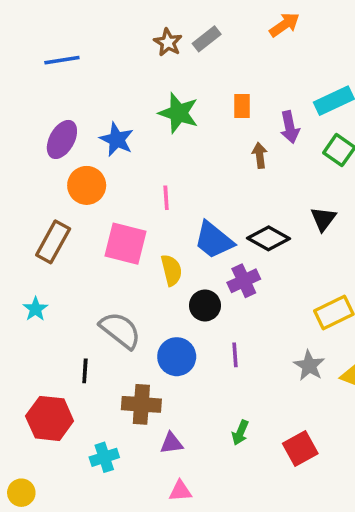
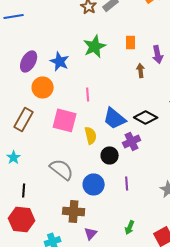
blue line: (62, 60) -> (14, 16), moved
green star: (178, 113) -> (95, 46), turned 30
black line: (85, 371) -> (24, 190), moved
purple triangle: (171, 443) -> (91, 233), turned -40

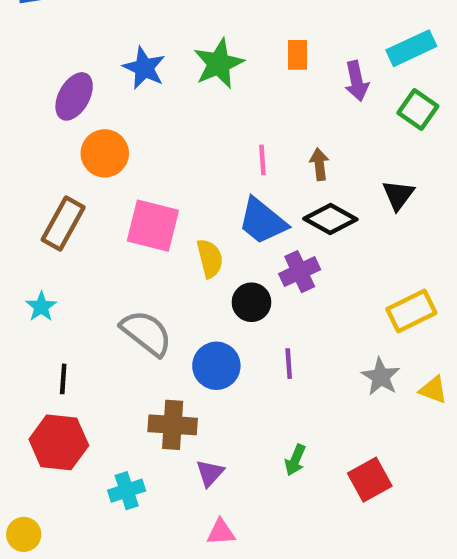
blue star: (60, 61) -> (144, 68), moved
brown arrow: (141, 70) -> (319, 164), moved
pink line: (88, 94) -> (262, 160), moved

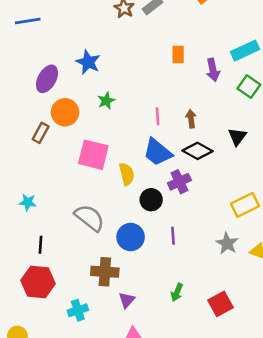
green star: (219, 64) -> (106, 101), moved, size x0.6
brown rectangle: (63, 223) -> (41, 133), moved, size x0.7
cyan star: (41, 307) -> (28, 202), turned -30

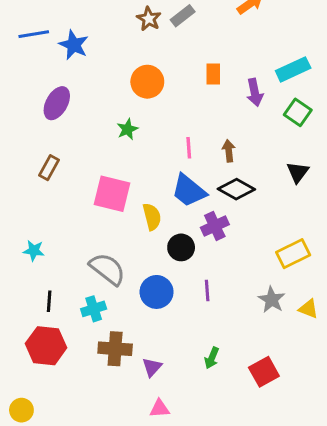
blue star: (88, 62) -> (74, 45), moved
orange circle: (65, 112) -> (147, 82), moved
black triangle: (237, 137) -> (298, 172), moved
brown cross: (105, 272) -> (115, 349), moved
cyan cross: (78, 310) -> (94, 309), moved

